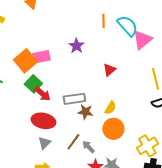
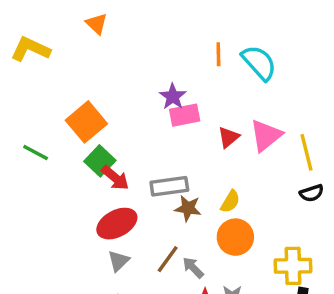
pink triangle: (142, 40) -> (266, 135), moved
pink rectangle: (41, 57) -> (185, 115), moved
red ellipse: (43, 121) -> (117, 224), turned -40
yellow cross: (147, 146) -> (293, 266), turned 30

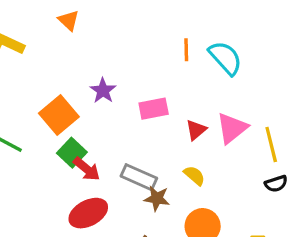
purple star: (173, 97) -> (103, 91), moved
gray rectangle: (169, 186) -> (139, 177), turned 32
yellow semicircle: (230, 202) -> (194, 176), moved, turned -80

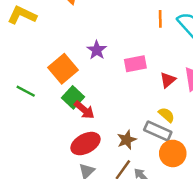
gray rectangle: (139, 177) -> (158, 131), moved
brown star: (157, 198) -> (127, 140), moved, turned -30

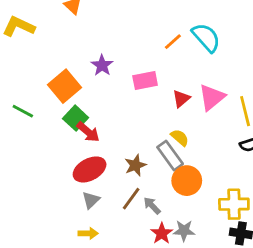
orange line: (160, 19) -> (173, 42), moved, turned 49
gray rectangle: (158, 131) -> (170, 156), turned 30

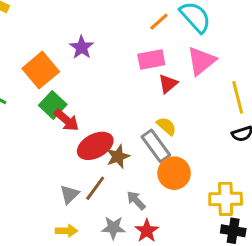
pink rectangle: (145, 81) -> (151, 59), moved
pink triangle: (212, 97) -> (201, 61), moved
red ellipse: (90, 169) -> (95, 146), moved
brown line: (131, 199) -> (95, 188), moved
gray star: (184, 231) -> (113, 228), moved

